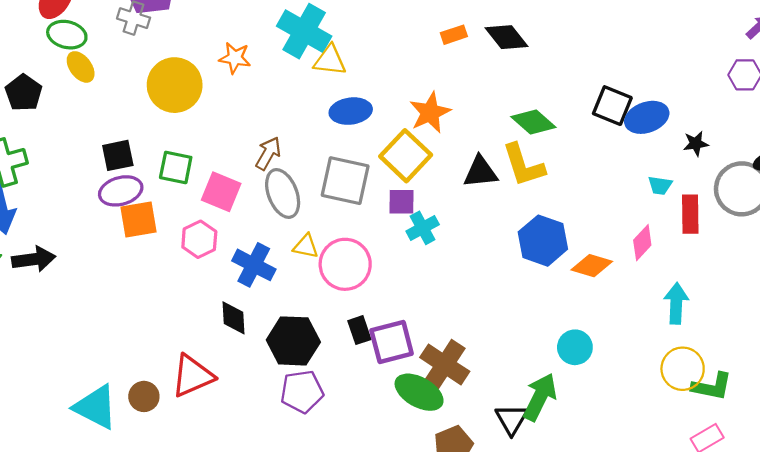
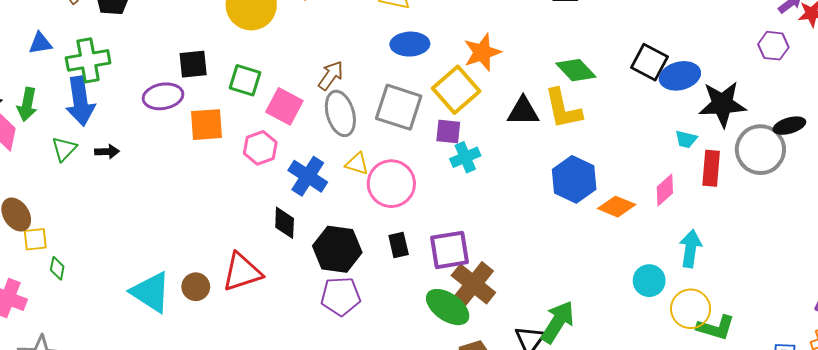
black star: (696, 144) -> (722, 104), size x2.0
purple ellipse: (121, 191) -> (163, 96), moved
black arrow: (34, 259) -> (107, 152), size x0.6
purple square: (392, 342) -> (450, 250), moved
cyan circle: (575, 347) -> (649, 281), moved

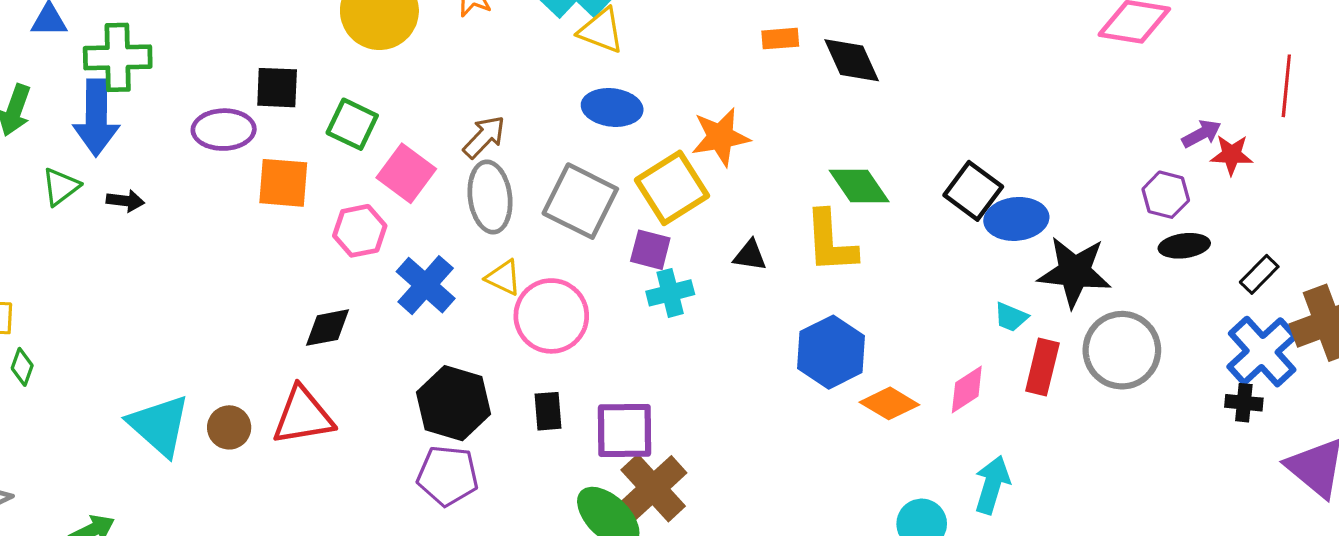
black triangle: (523, 111) -> (750, 255), moved, size x0.7
black ellipse: (789, 126) -> (1184, 246), moved
black diamond: (285, 223) -> (327, 328), moved, turned 68

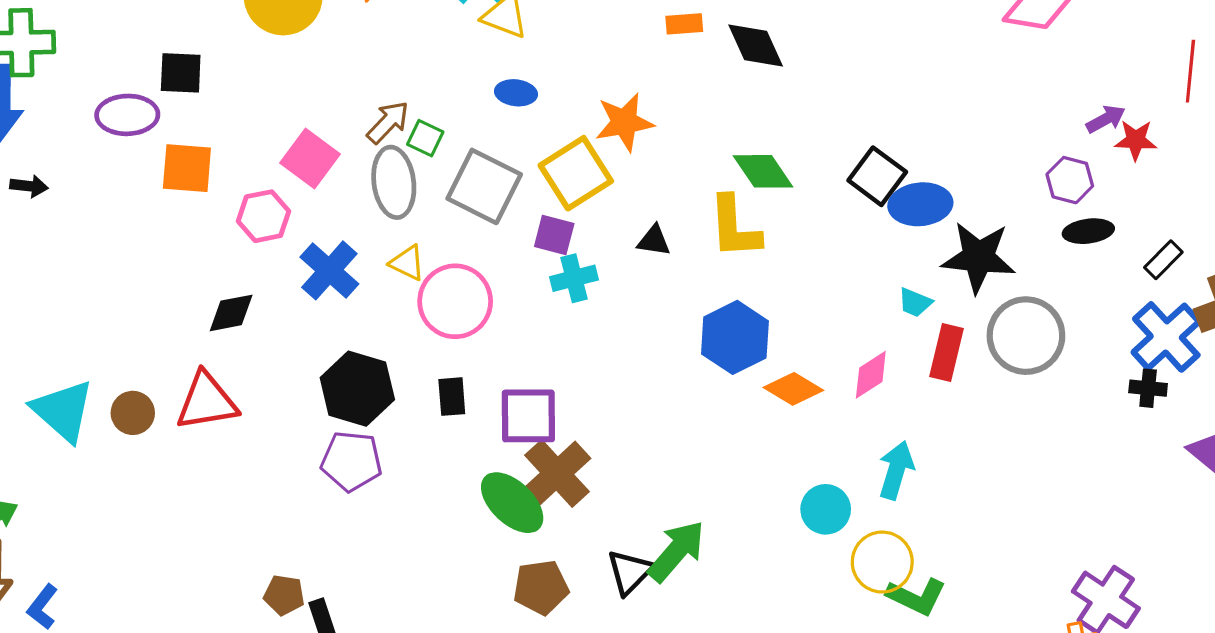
blue ellipse: (612, 107) -> (516, 93), size x0.7
green square: (352, 124) -> (425, 138), moved, size x0.7

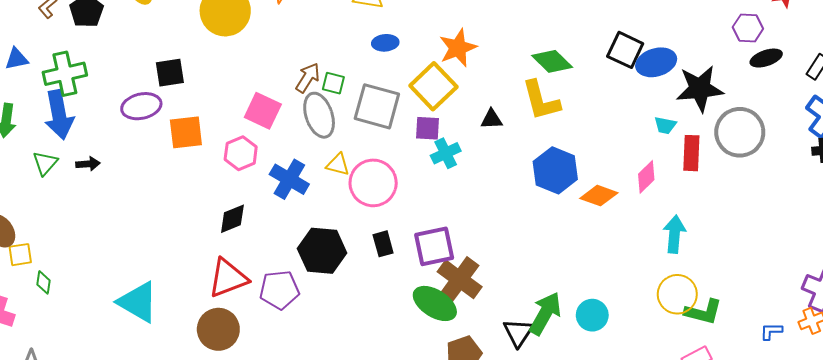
brown circle: (133, 413) -> (218, 329), moved, size x1.5
purple pentagon: (351, 461) -> (279, 290), moved
cyan circle: (826, 509) -> (592, 315), moved

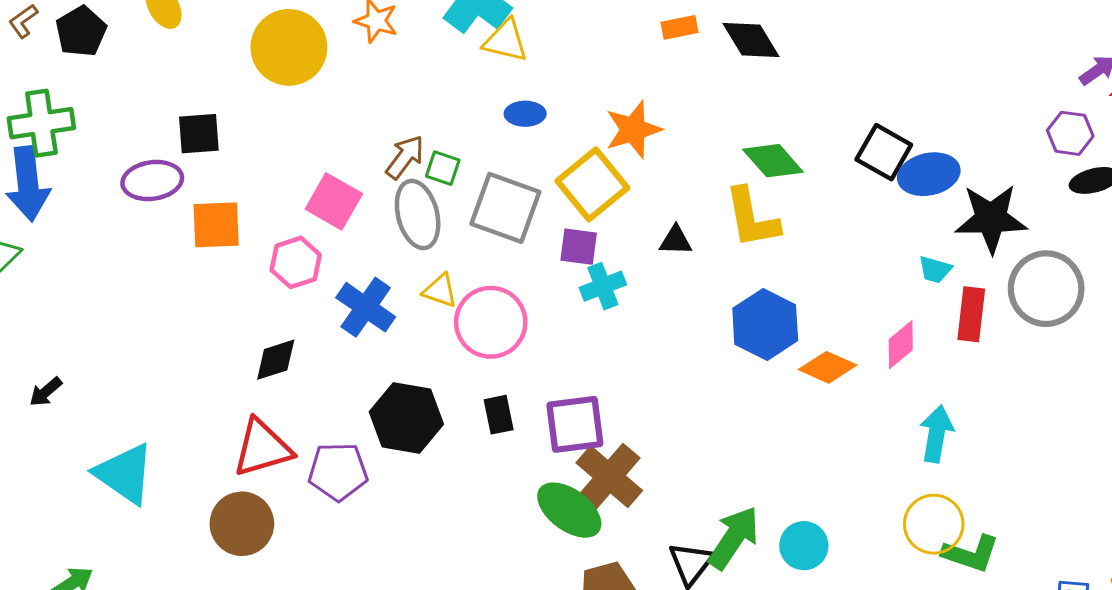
black arrow: (88, 164) -> (46, 392), moved, turned 140

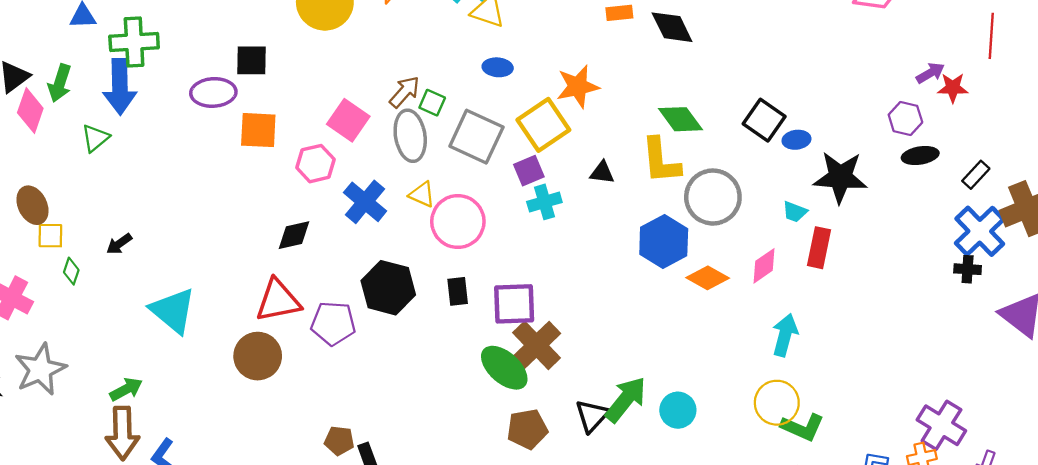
blue ellipse: (929, 174) -> (796, 140), size x0.6
purple square: (579, 247) -> (529, 171), turned -36
gray circle: (1046, 289) -> (713, 197), moved

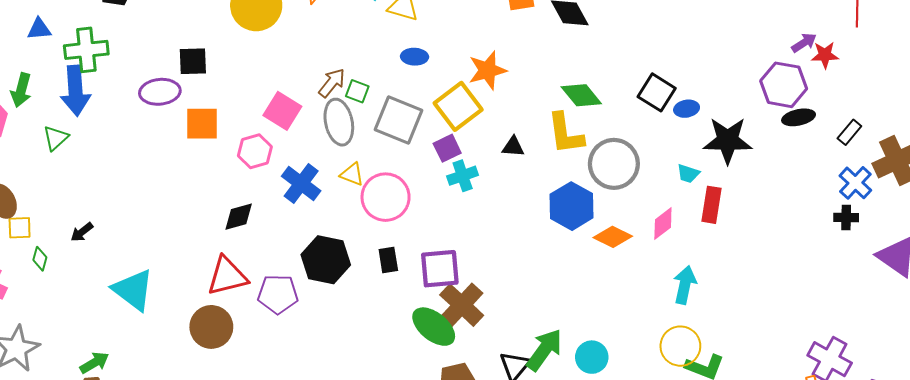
purple hexagon: (905, 119) -> (784, 85), size x1.5
blue cross: (980, 231) -> (855, 183), size x0.7

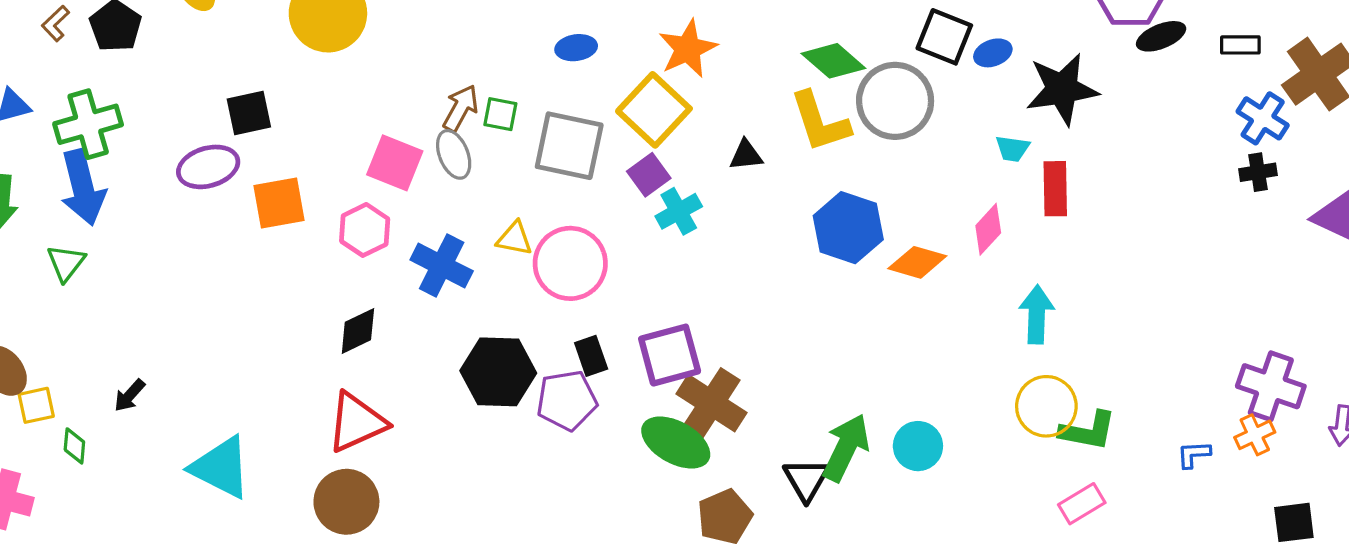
gray ellipse: (339, 122) -> (454, 154), moved, size x0.7
black rectangle: (849, 132) -> (1240, 45), turned 60
gray circle: (614, 164) -> (895, 101), moved
purple pentagon: (278, 294) -> (567, 400), moved

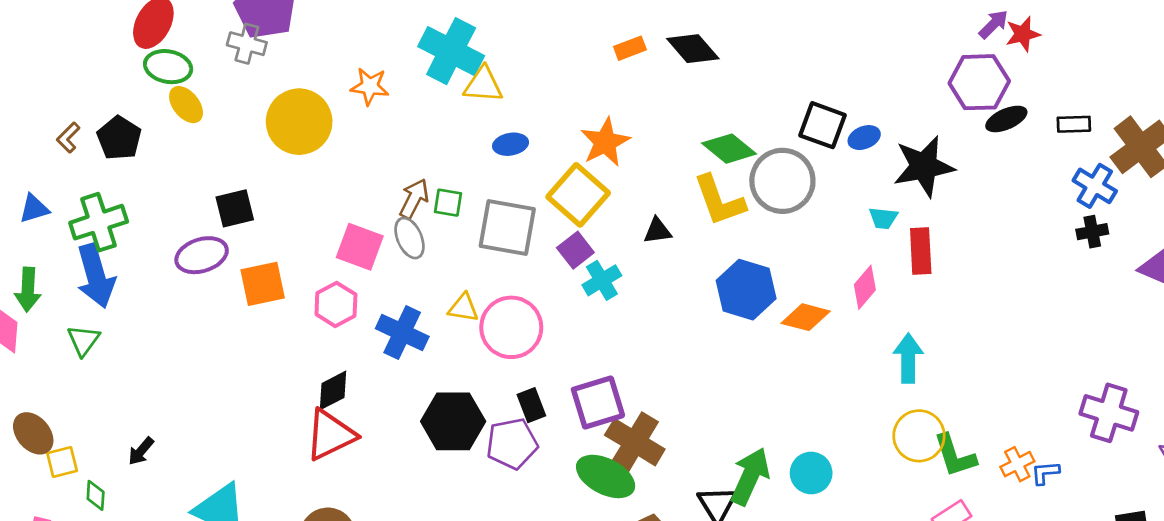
red triangle: (357, 422) -> (330, 435), moved
green L-shape: (1088, 431) -> (955, 456), turned 63
orange cross: (1255, 435) -> (1017, 464), moved

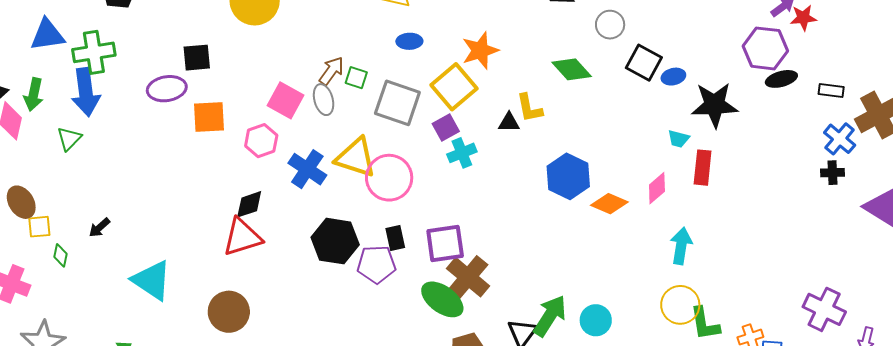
gray circle: (782, 181) -> (610, 25), moved, size x0.6
yellow L-shape: (719, 201) -> (529, 108), moved, size x0.7
blue triangle: (34, 209) -> (47, 35), size x1.5
yellow triangle: (463, 308) -> (356, 158), size x1.8

